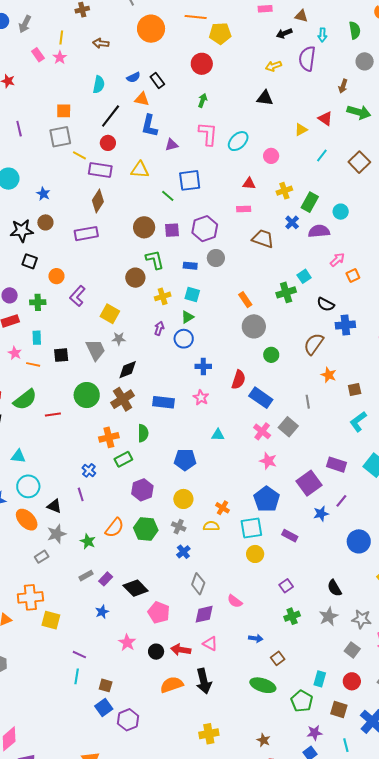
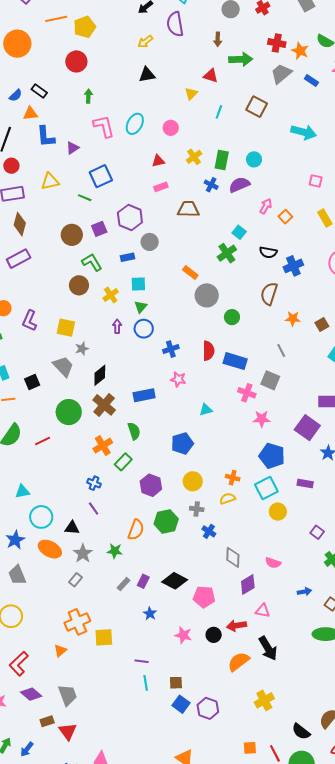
yellow cross: (209, 734) -> (264, 700), moved

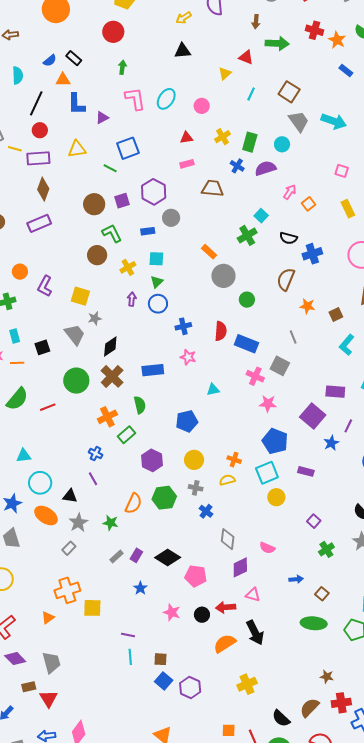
gray trapezoid: (281, 74) -> (299, 121), moved, turned 90

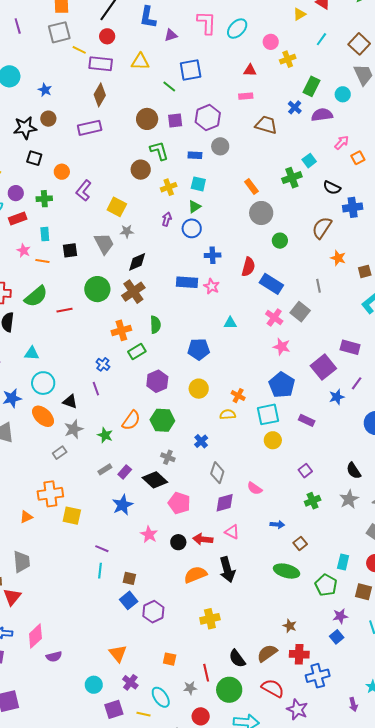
yellow cross: (222, 137) -> (288, 59), moved
blue rectangle: (153, 370) -> (187, 282), moved
gray cross: (196, 488) -> (168, 457), moved
blue star: (140, 588) -> (123, 505), size x1.5
orange square: (229, 730) -> (170, 659), moved

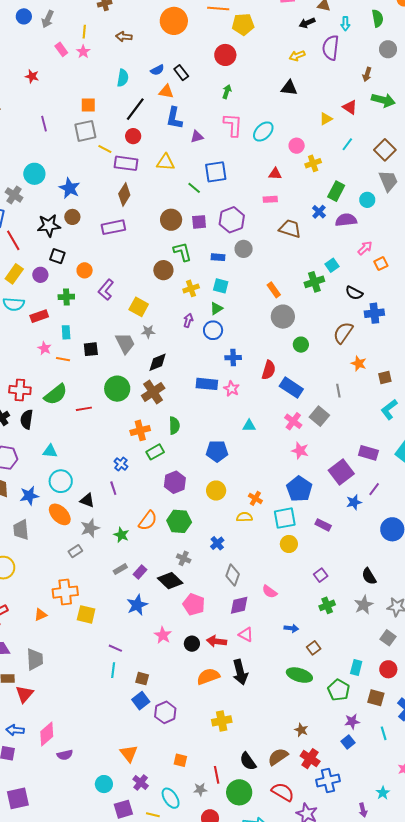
blue star: (45, 90) -> (70, 188), size x1.5
purple circle: (16, 193) -> (40, 275), moved
red cross: (299, 654) -> (310, 759), turned 30

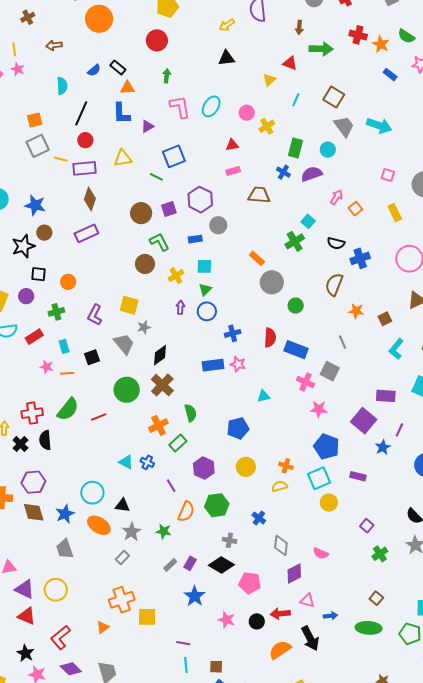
orange triangle: (166, 92) -> (127, 88), moved
purple L-shape: (106, 290) -> (95, 315), moved
cyan triangle: (50, 451) -> (126, 462), moved, turned 35
purple line: (113, 488) -> (171, 486), moved
blue arrow: (291, 628) -> (331, 616), moved

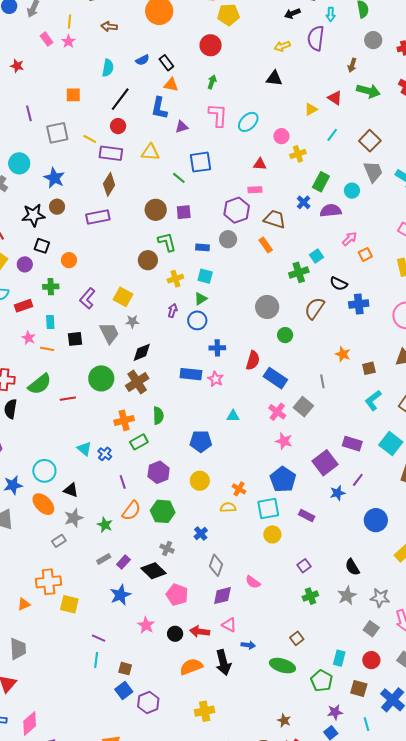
gray square: (38, 146) -> (57, 133), moved
purple hexagon: (200, 200) -> (237, 210), moved
orange rectangle: (257, 258) -> (266, 245), moved
brown semicircle: (334, 285) -> (315, 308), moved

